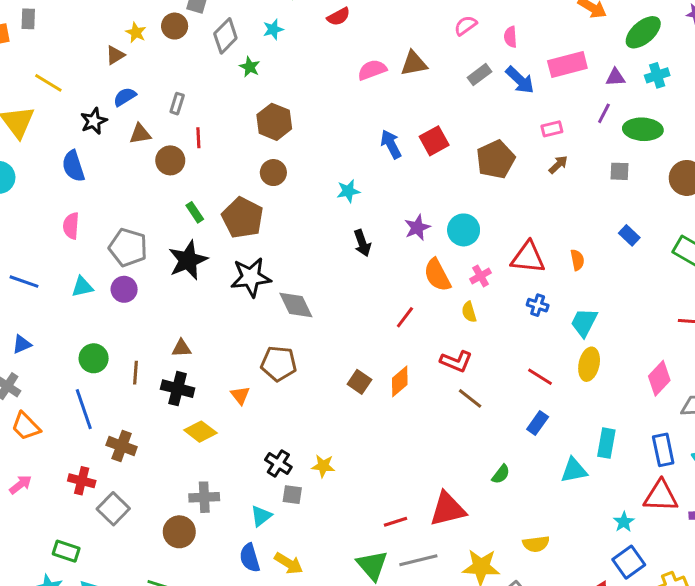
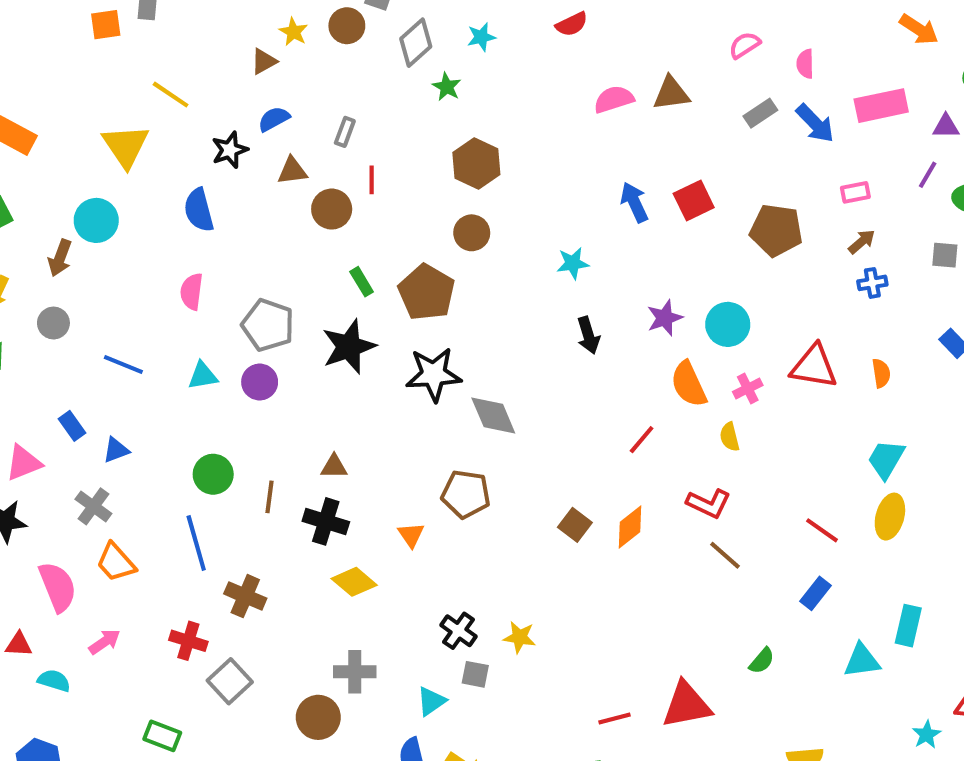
brown pentagon: (496, 159) -> (776, 230), turned 30
blue cross: (538, 305) -> (872, 283), moved, turned -30

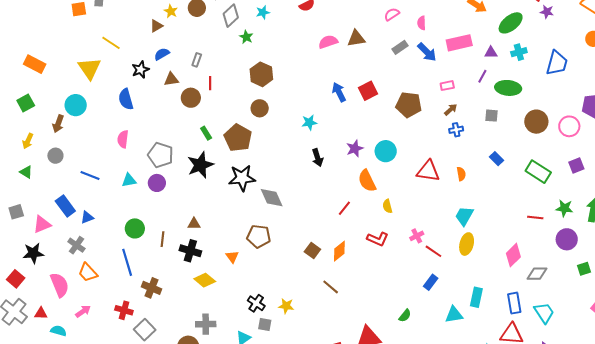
pink cross: (748, 389) -> (417, 236), moved
blue rectangle: (72, 426) -> (65, 206), size x1.5
brown line: (725, 555) -> (331, 287), moved

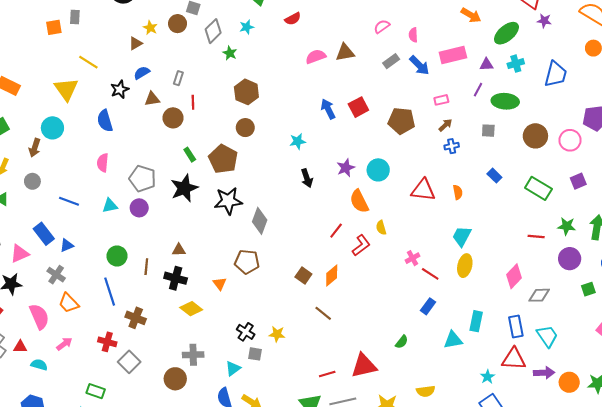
gray diamond: (272, 198) -> (260, 221), turned 45
red L-shape: (378, 239) -> (361, 245), moved, turned -60

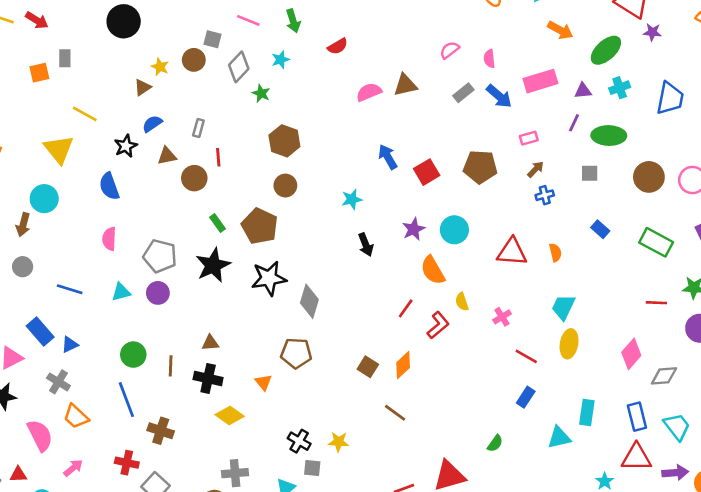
red square: (358, 107) -> (427, 172), moved
pink cross: (412, 258) -> (502, 317), moved

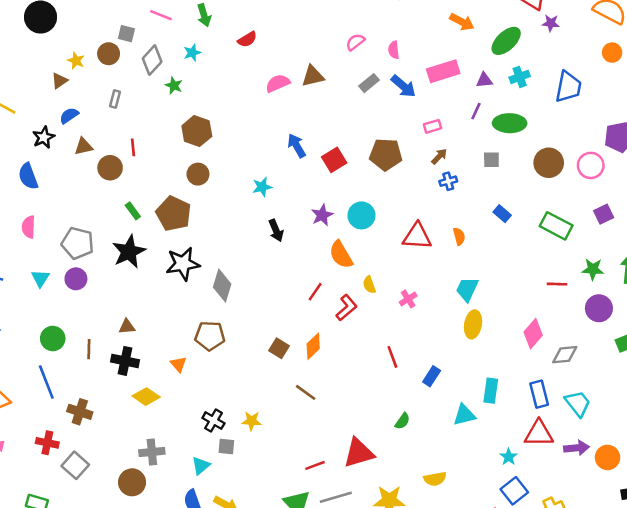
gray rectangle: (198, 128) -> (115, 99), moved
cyan triangle: (121, 292) -> (40, 278), turned -42
red line: (526, 356) -> (392, 357), moved, turned 40

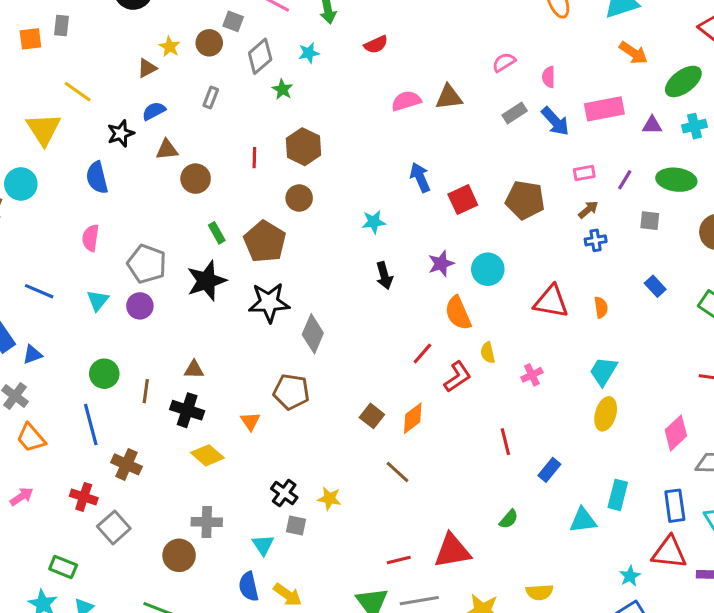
purple line: (476, 111) -> (625, 180), moved
red line: (133, 147) -> (254, 158), moved
cyan triangle: (201, 466) -> (263, 545), turned -30

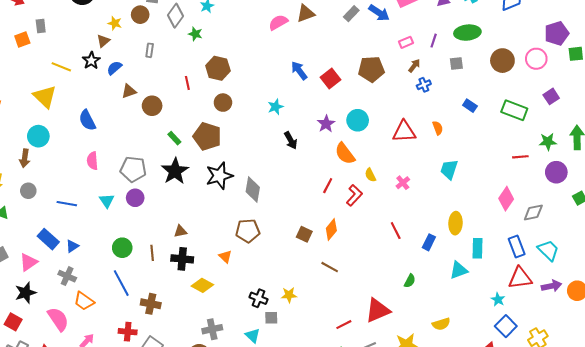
black star: (121, 133) -> (91, 61), moved
yellow ellipse: (606, 414) -> (455, 223), moved

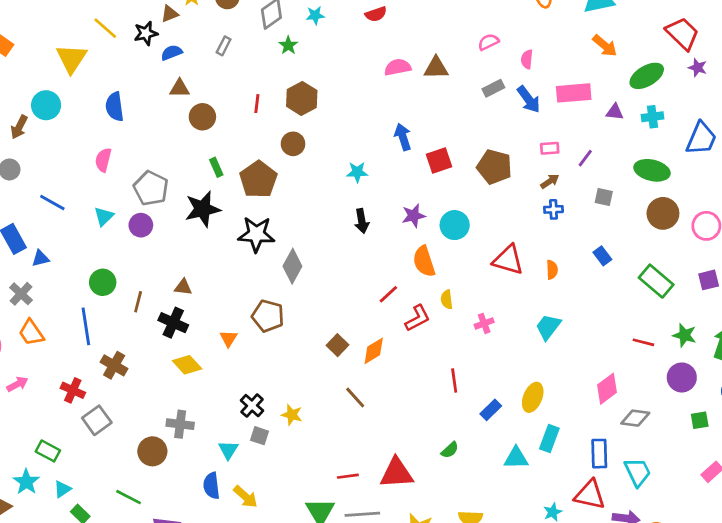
green ellipse: (467, 33) -> (652, 170), moved

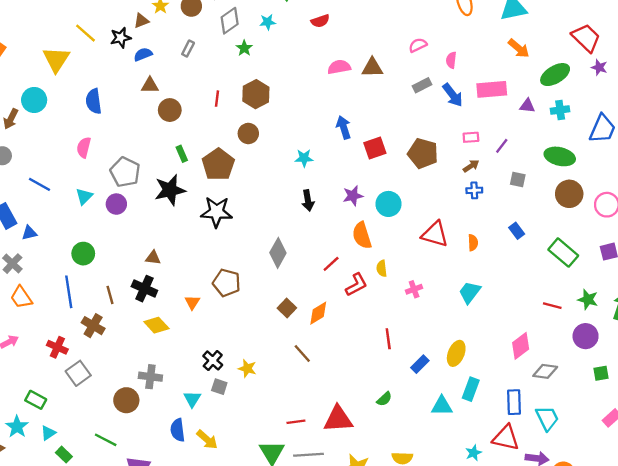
gray diamond: (292, 266) -> (278, 253), moved
brown line: (138, 302) -> (110, 295), moved, turned -30

